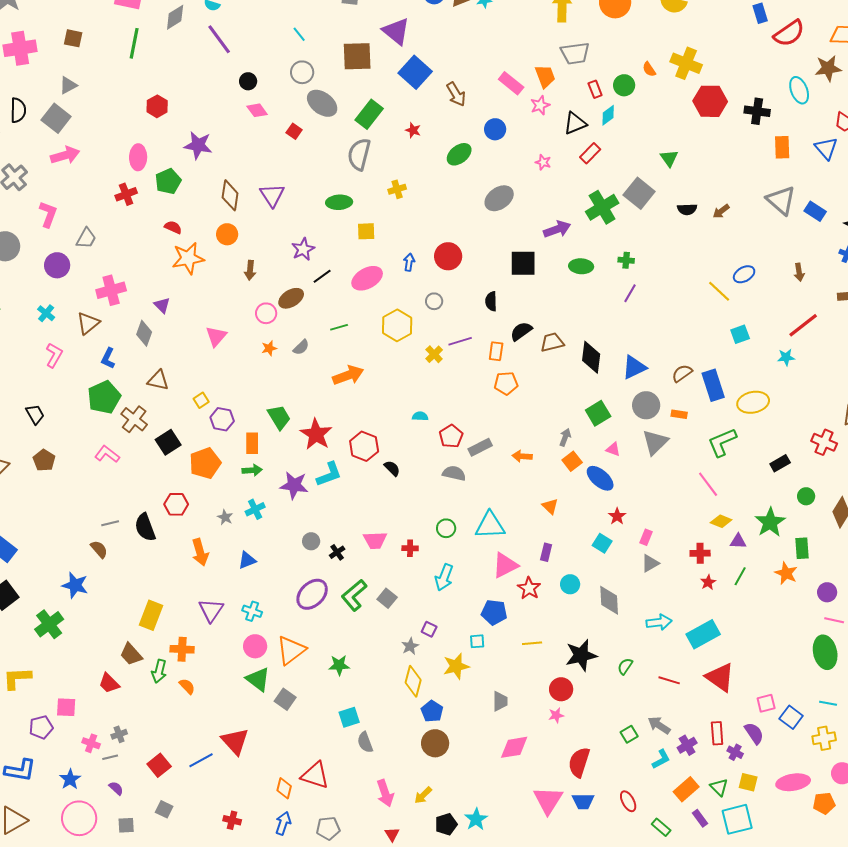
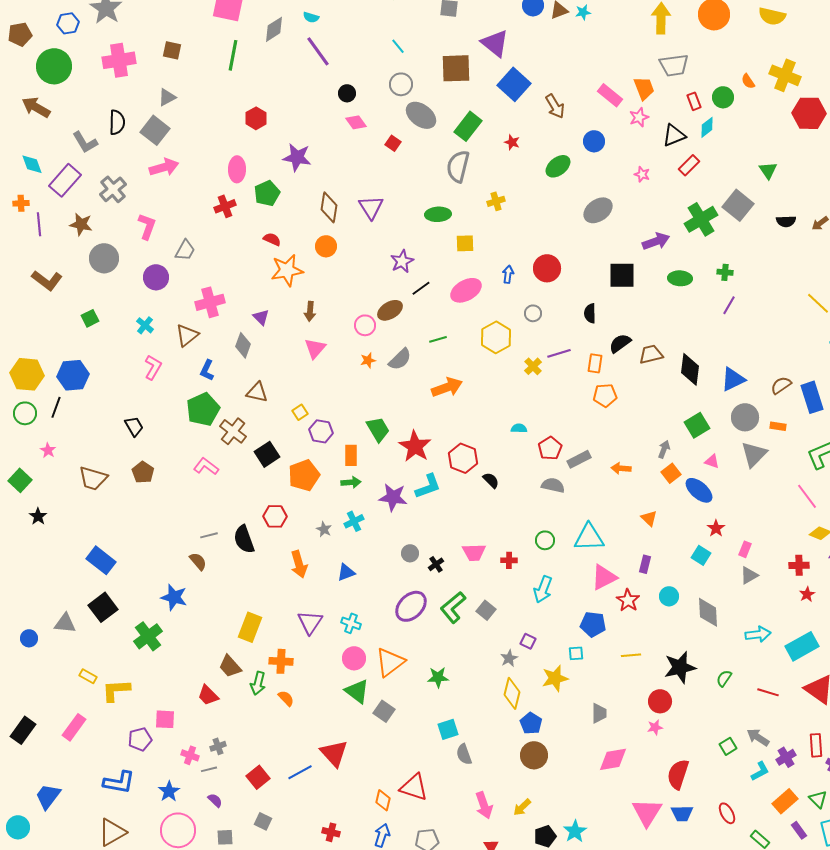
brown arrow: (250, 270) -> (310, 311), moved
gray semicircle: (301, 347) -> (400, 359), size x1.4

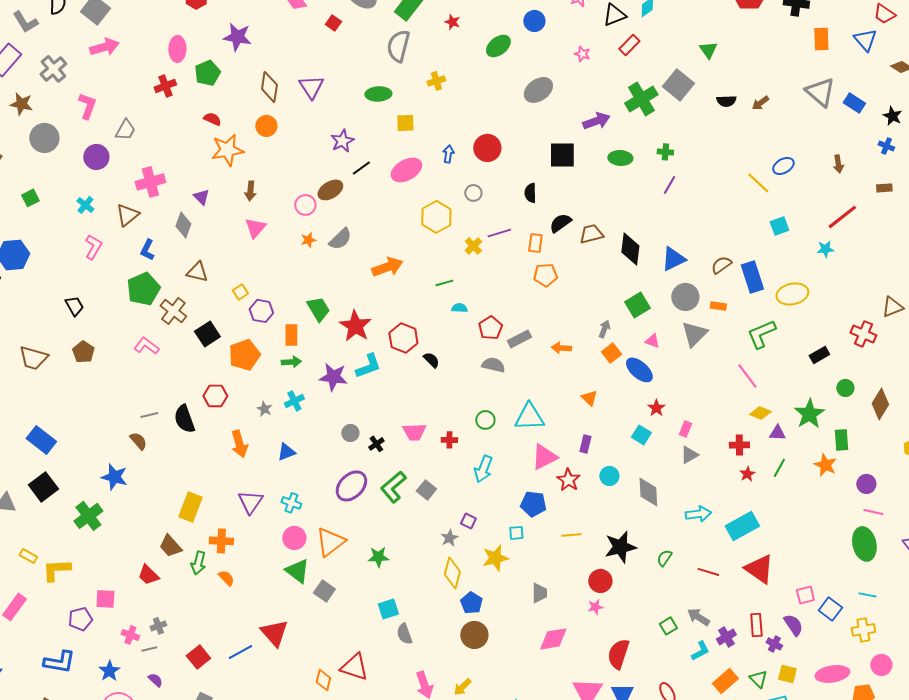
green line: (438, 339) -> (444, 283), moved

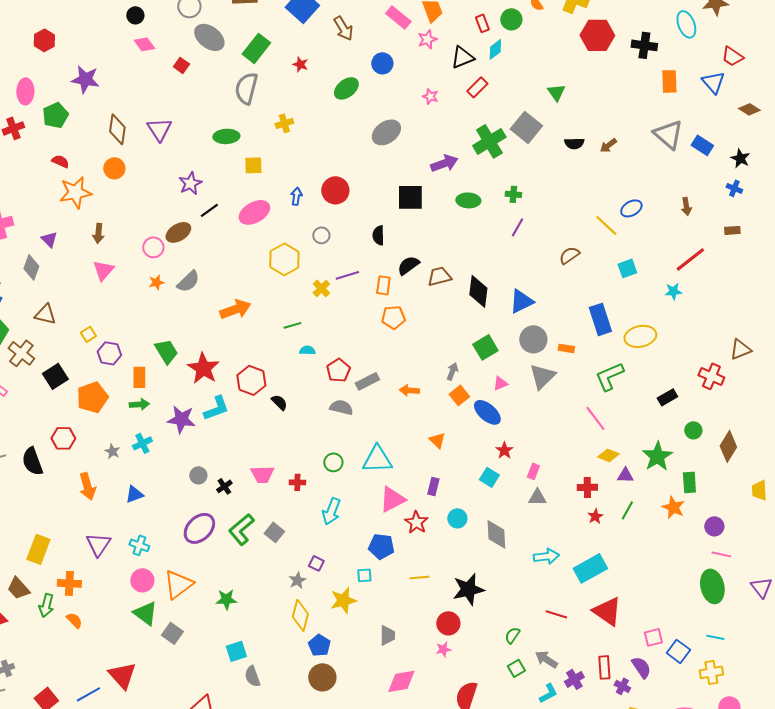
brown semicircle: (721, 265) -> (569, 255), moved
pink triangle: (652, 341) -> (500, 383), turned -42
gray triangle: (689, 455) -> (537, 497), turned 30
green semicircle: (664, 558) -> (512, 635), moved

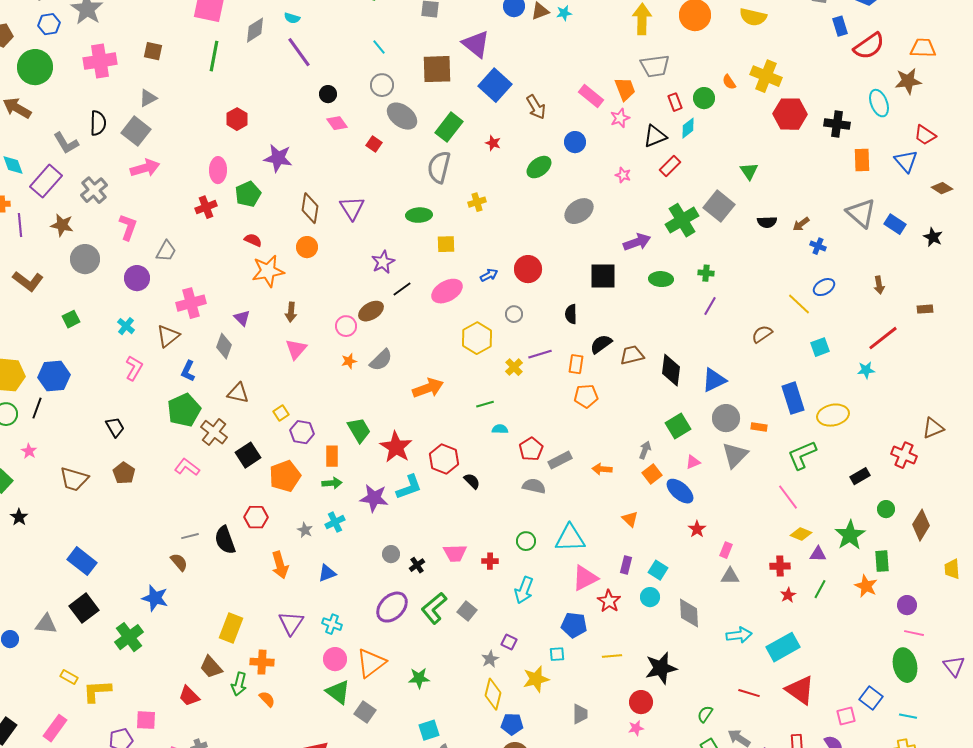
blue cross: (734, 188) -> (818, 246), moved
blue arrow: (296, 196) -> (489, 275), turned 54
cyan square: (489, 477) -> (658, 570), moved
blue pentagon: (319, 645) -> (512, 724), turned -30
blue square: (678, 651) -> (871, 698), moved

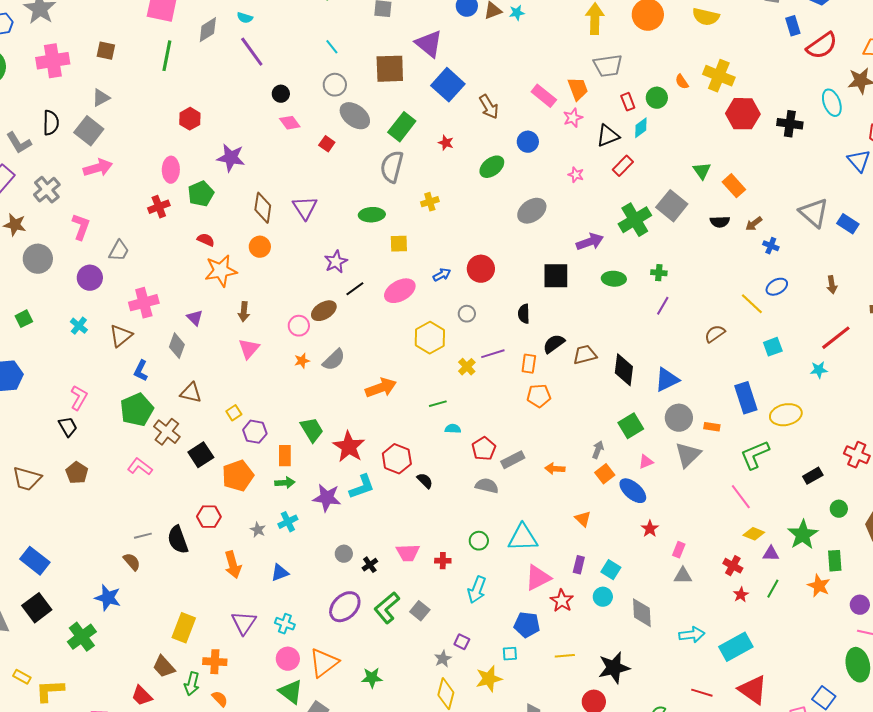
orange rectangle: (862, 160) -> (734, 186), moved, turned -40
pink L-shape: (134, 368) -> (79, 398), moved
red cross: (780, 566) -> (733, 566), turned 30

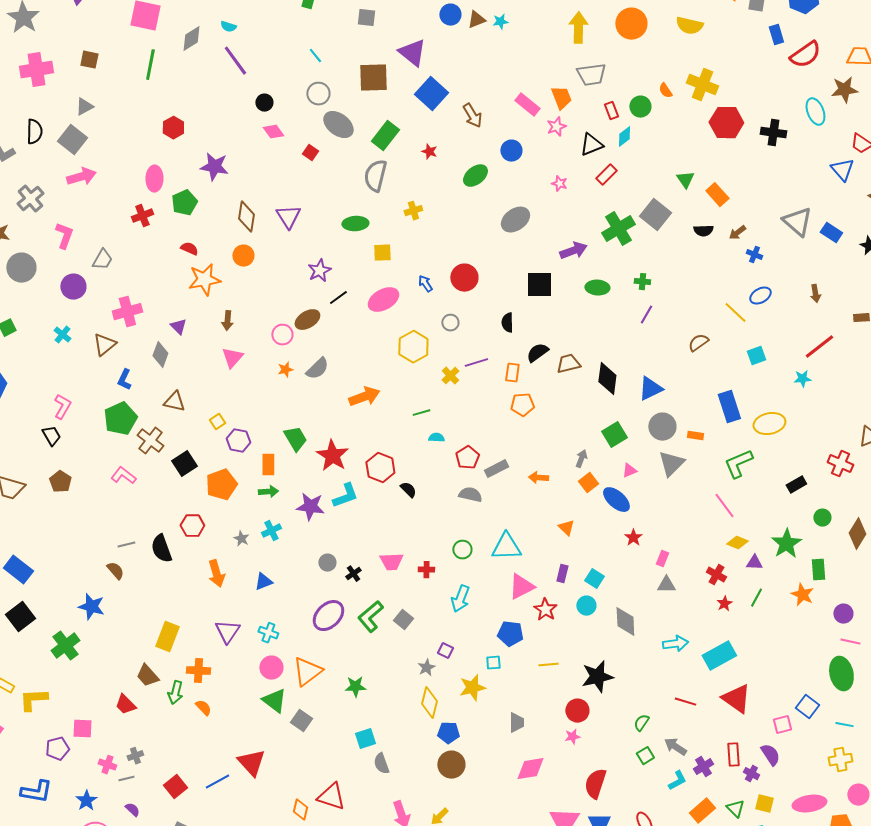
blue arrow: (442, 275) -> (425, 284), turned -96

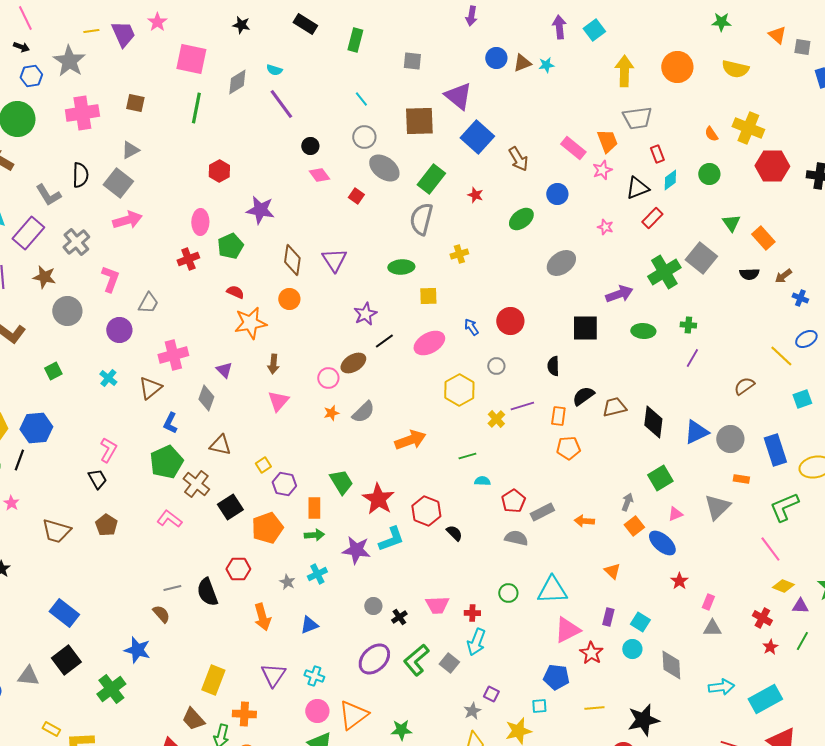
green circle: (640, 107) -> (709, 174), moved
gray circle: (662, 427) -> (730, 439), moved
cyan arrow: (460, 599) -> (476, 642), moved

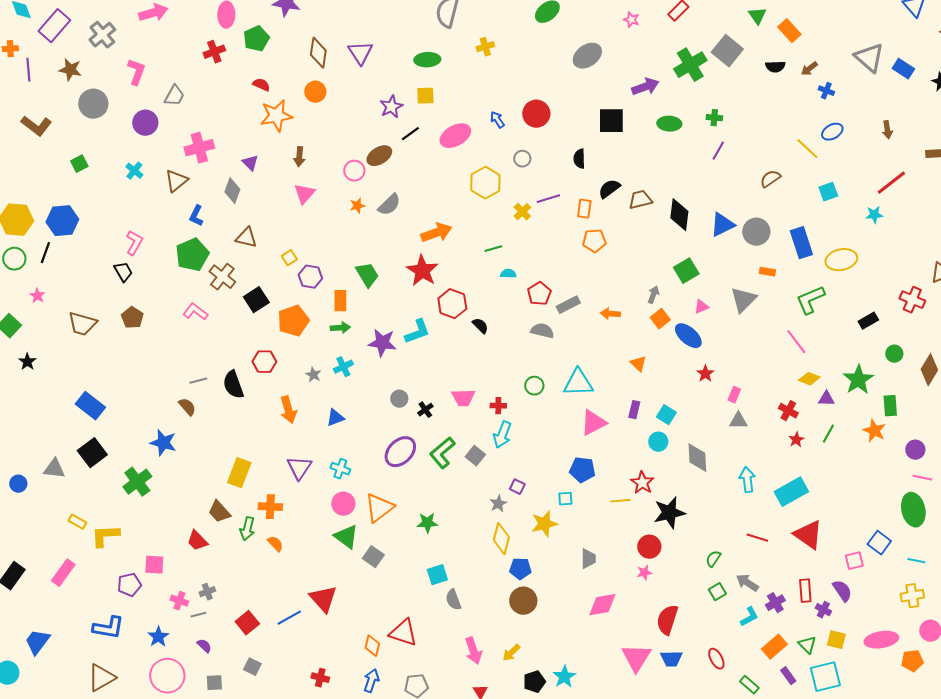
yellow square: (428, 296) -> (425, 96), moved
red star: (378, 499) -> (422, 271), moved
red star: (591, 653) -> (642, 483), moved
cyan arrow: (721, 687) -> (747, 480), turned -90

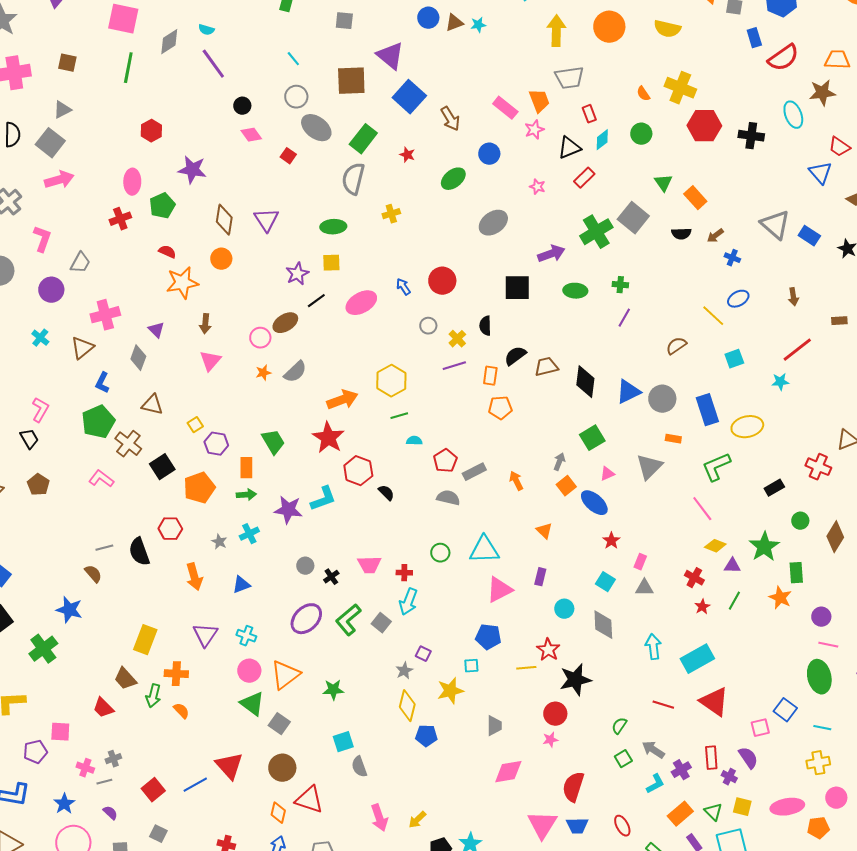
yellow hexagon: (485, 183) -> (391, 381), moved
yellow cross: (522, 212) -> (457, 339), moved
orange arrow: (610, 314) -> (516, 481), turned 60
cyan square: (666, 415) -> (605, 582), moved
brown circle: (523, 601) -> (282, 768), moved

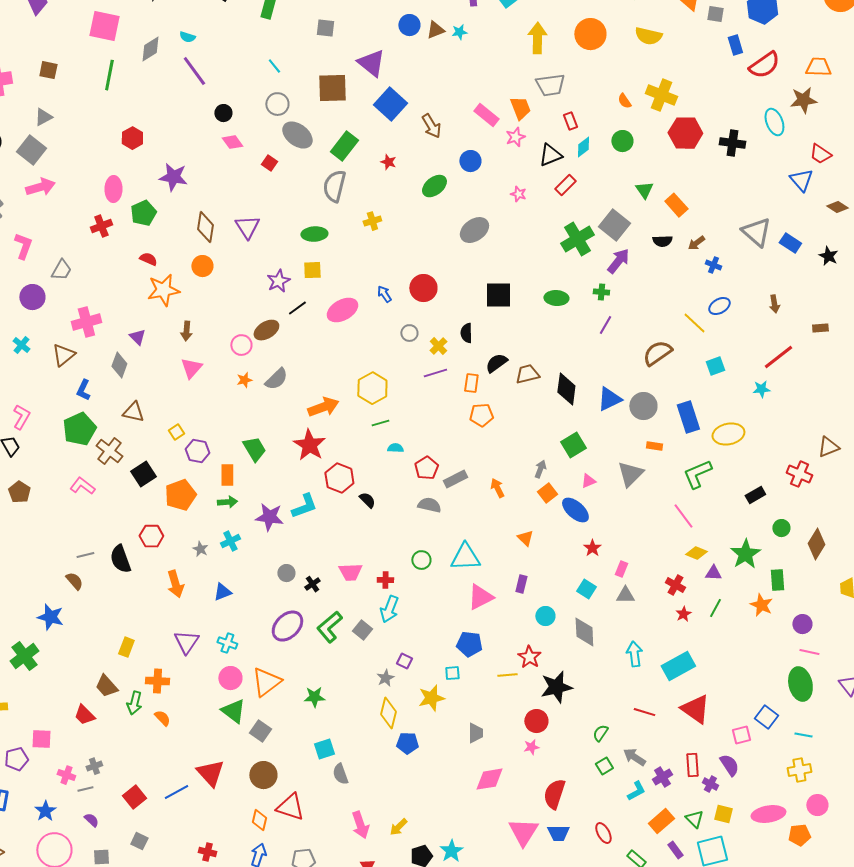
purple arrow: (551, 254) -> (618, 261), moved, turned -32
brown semicircle: (676, 346) -> (657, 353), size x1.4
yellow rectangle: (145, 640) -> (126, 647), size x0.7

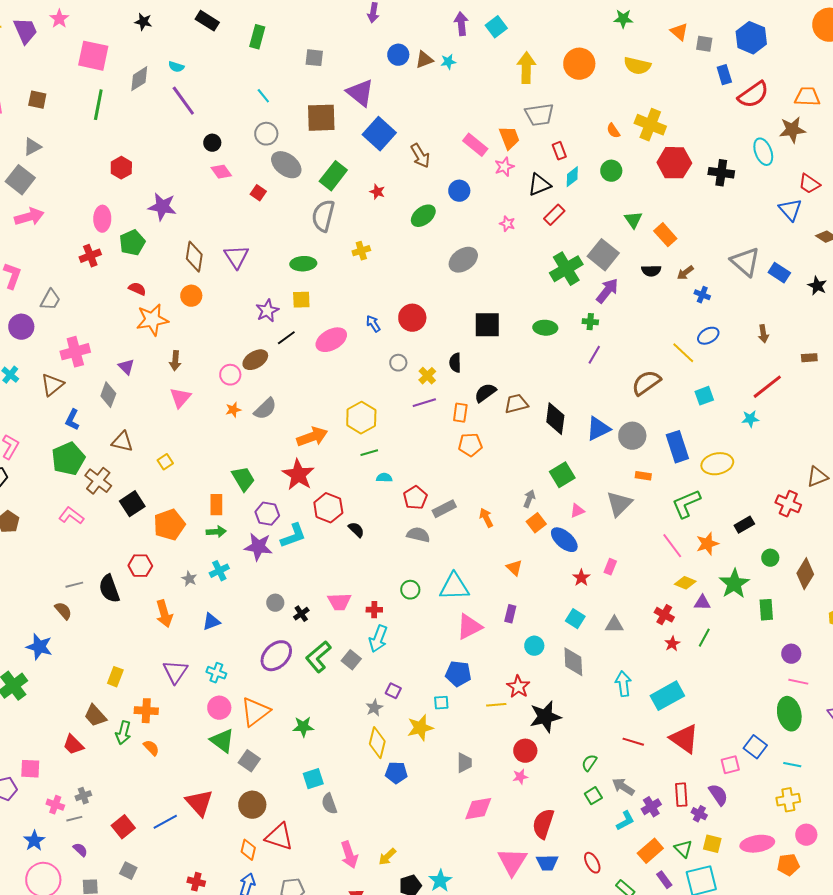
purple hexagon: (197, 451) -> (267, 514), moved
pink rectangle: (621, 569) -> (610, 567), moved
orange star: (761, 605) -> (707, 544), moved, turned 30

